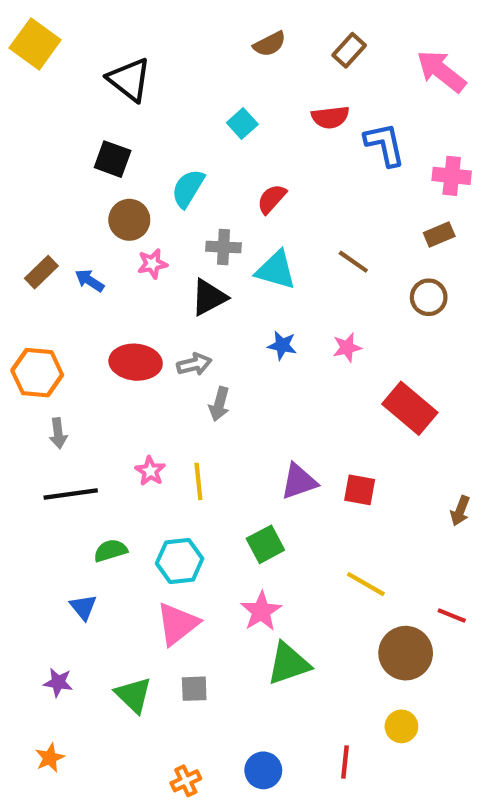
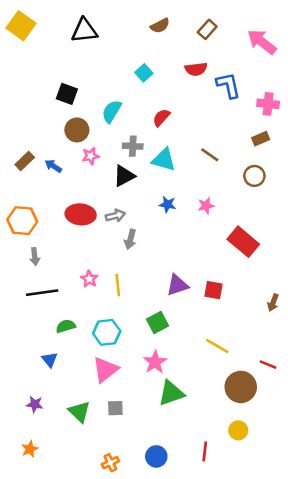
black triangle: (129, 80) -> (84, 31), moved, turned -44

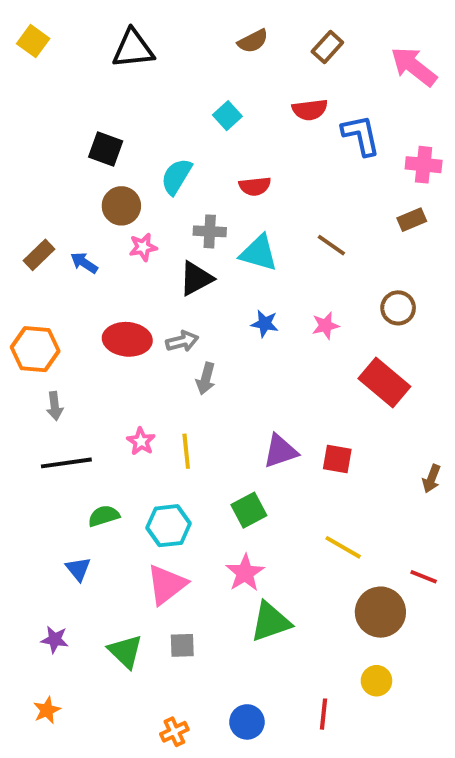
yellow square: (21, 26) -> (33, 41), size x0.7
red semicircle: (161, 118) -> (255, 186), turned -138
brown circle: (254, 176) -> (398, 308), moved

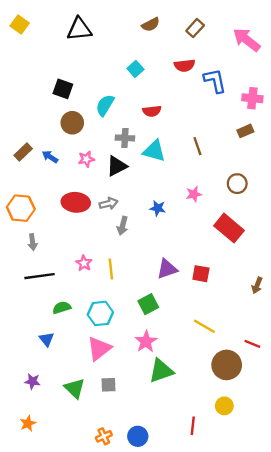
brown line: (331, 245) -> (197, 146), turned 36
pink star: (143, 247) -> (86, 159), moved
blue star: (265, 324) -> (158, 208), moved
blue circle: (247, 722) -> (138, 436), moved

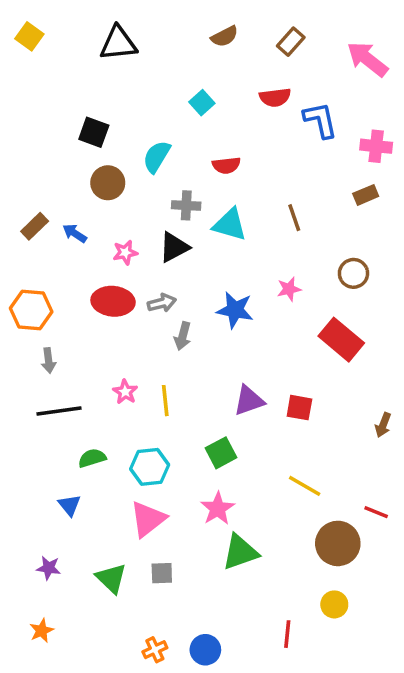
pink star: (86, 159) -> (125, 252), moved
blue star: (158, 208) -> (235, 310), size x1.5

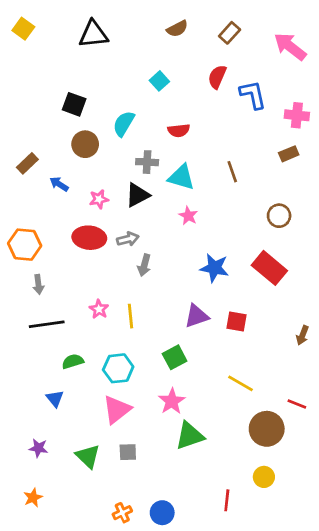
red semicircle: (275, 97) -> (217, 77), turned 120
brown rectangle: (35, 226) -> (27, 163), moved
pink star: (289, 289) -> (188, 216), moved, turned -30
blue star: (235, 310) -> (214, 268), moved

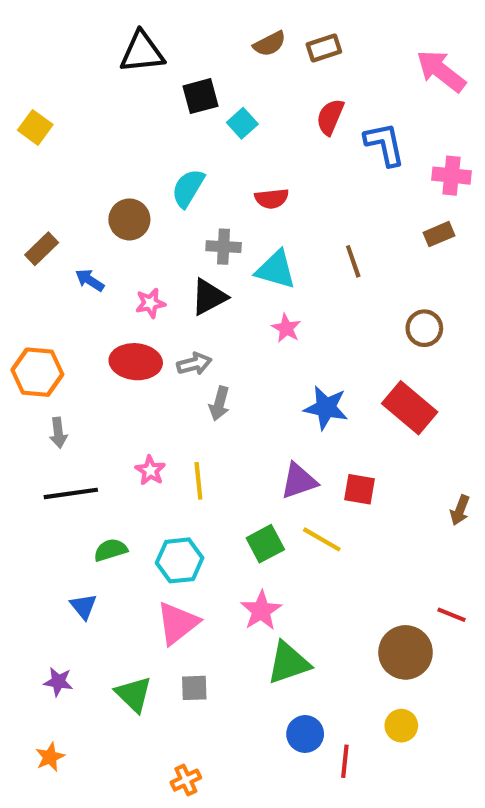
yellow square: (23, 29) -> (35, 127), moved
brown rectangle: (230, 33) -> (324, 48), moved, turned 30
black square: (74, 104) -> (201, 96), moved, turned -35
yellow line: (241, 383) -> (322, 539), moved
blue circle: (162, 513) -> (305, 734), moved

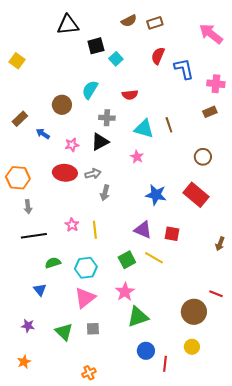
cyan triangle: (276, 270) -> (144, 129), moved
purple triangle: (299, 481) -> (143, 230), turned 42

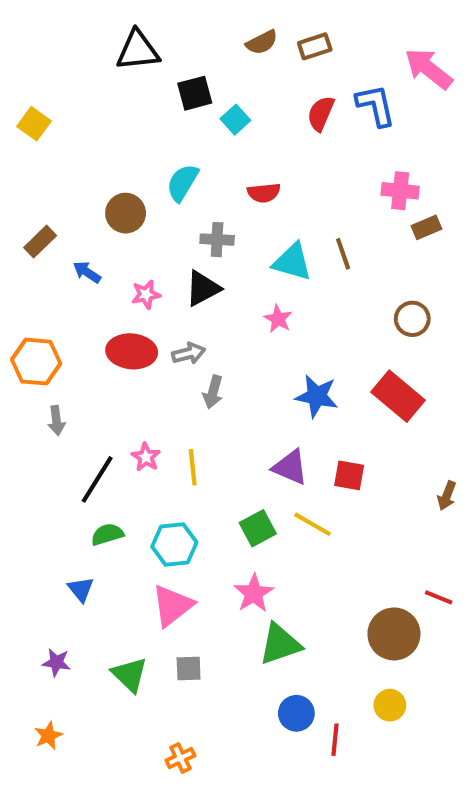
blue L-shape: (184, 69) -> (376, 105), moved
pink cross: (216, 84) -> (400, 191), moved
black line: (34, 236) -> (97, 479), moved, turned -50

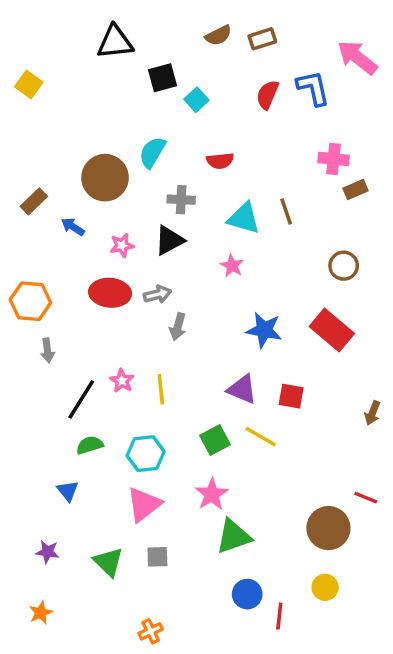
yellow square: (34, 124) -> (29, 85), moved
brown circle: (126, 213) -> (105, 178), size x1.4

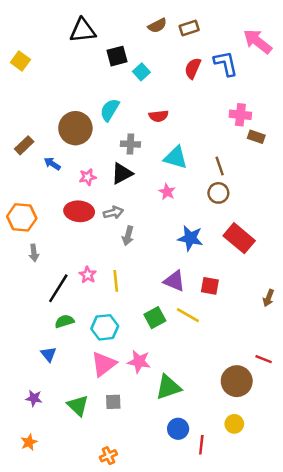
brown rectangle: (356, 189) -> (256, 137), turned 42
brown line: (286, 211) -> (220, 166), moved
brown circle: (344, 266) -> (218, 193), moved
pink star: (212, 494) -> (139, 362), moved, turned -30

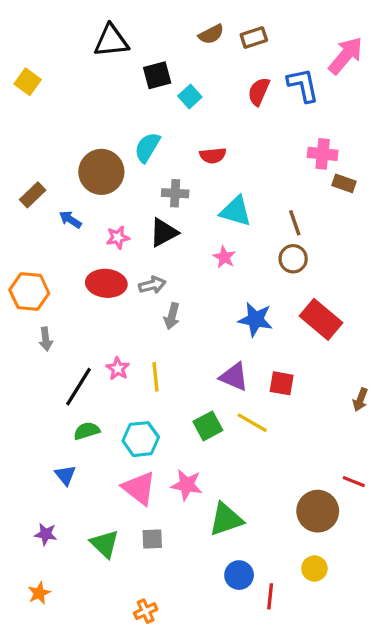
pink arrow: (257, 41) -> (346, 56), turned 92
pink triangle: (104, 364) -> (139, 488), turned -44

